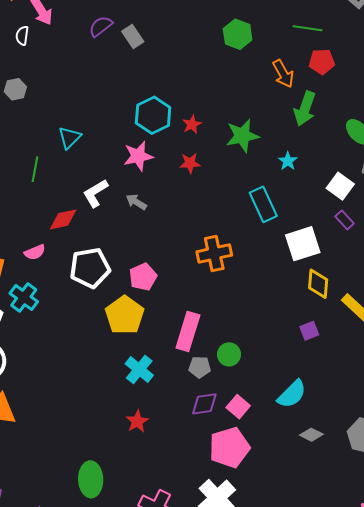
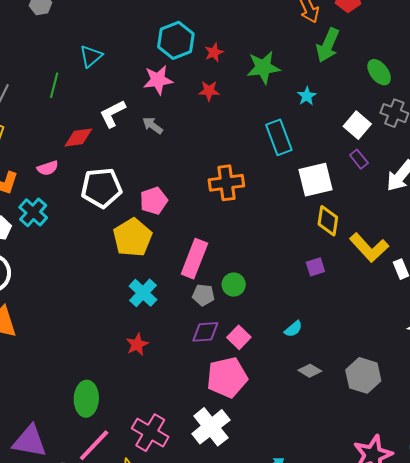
cyan semicircle: (292, 394) -> (293, 329), size x0.6

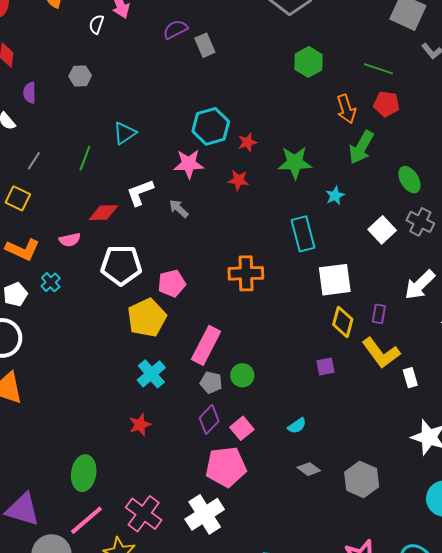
purple rectangle: (359, 159) -> (379, 314), moved, turned 42
cyan cross: (33, 212) -> (51, 282), size x0.7
purple diamond: (205, 332) -> (209, 419), turned -48

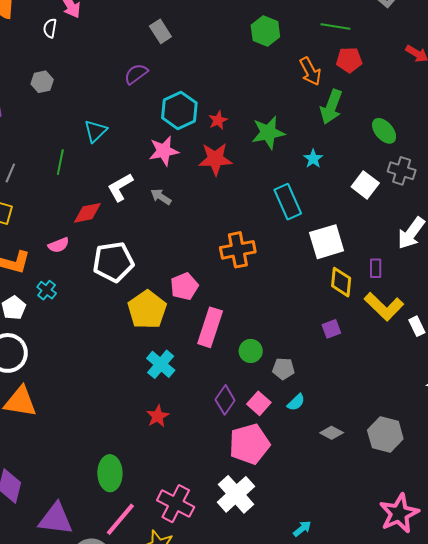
purple semicircle: (175, 29) -> (136, 74), moved
red star: (238, 180) -> (215, 159), size x1.6
pink pentagon: (172, 283) -> (184, 286), moved
gray pentagon: (211, 382) -> (283, 369), moved
cyan semicircle: (297, 426) -> (296, 402), moved

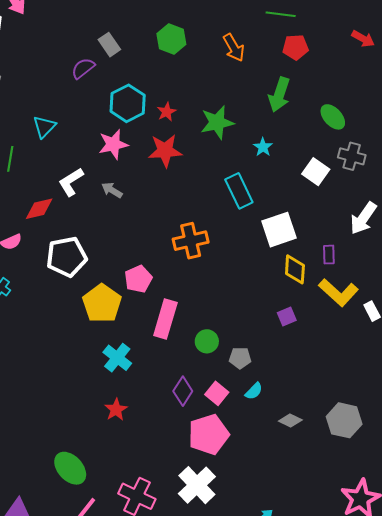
gray rectangle: (160, 31) -> (109, 45), moved
green hexagon: (265, 31) -> (171, 39), moved
orange arrow: (310, 71) -> (234, 48), moved
green ellipse: (110, 473) -> (70, 468), turned -40

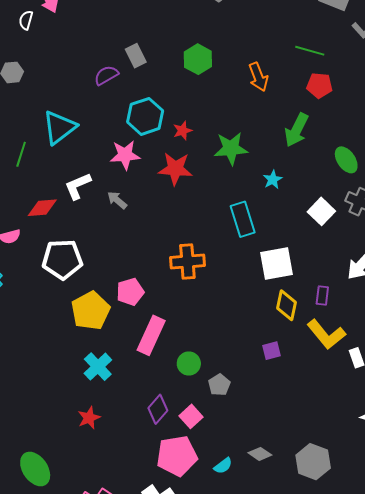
cyan triangle: (44, 127) -> (59, 127), size x1.5
gray pentagon: (240, 358) -> (219, 385), turned 30
cyan semicircle: (254, 391) -> (223, 466), moved

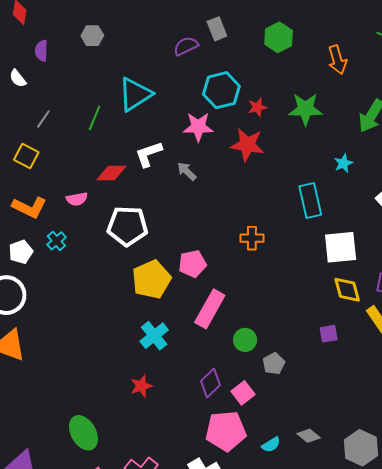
green star: (231, 148) -> (305, 109), moved
orange cross: (187, 262) -> (252, 238), size x0.7
yellow diamond: (286, 305) -> (347, 290), turned -32

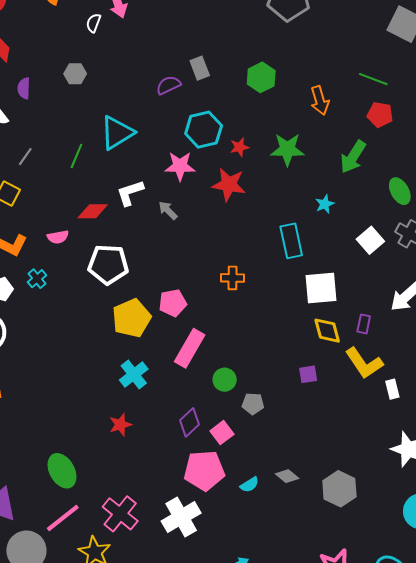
gray pentagon: (274, 364) -> (253, 404), turned 30

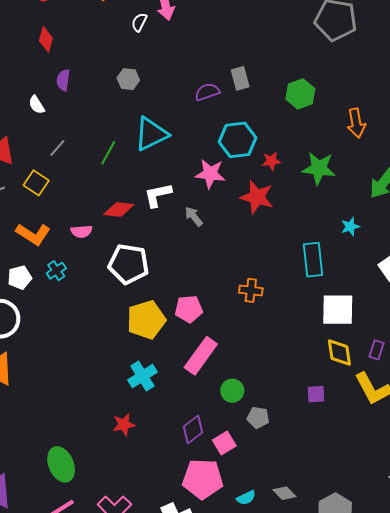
gray hexagon: (75, 74) -> (128, 79), moved

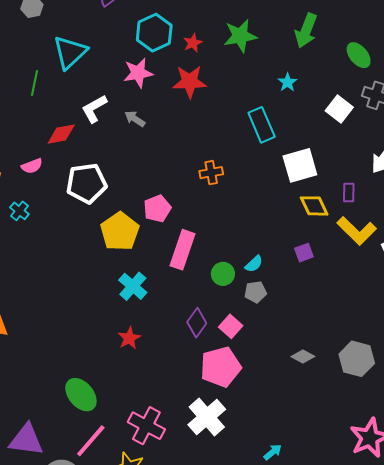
cyan semicircle: (246, 498) -> (254, 264), moved

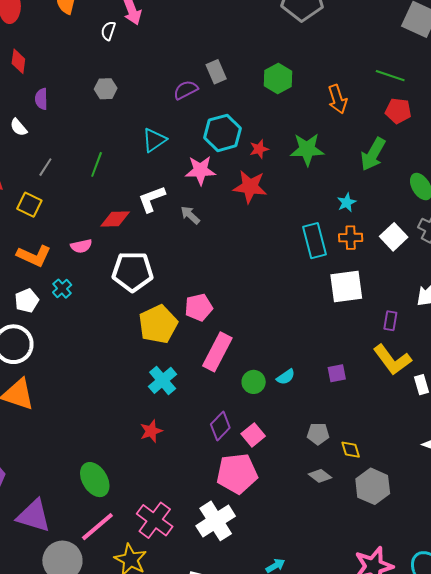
cyan triangle: (70, 52) -> (154, 140), moved, size x0.7
orange cross: (211, 173) -> (351, 238), moved
yellow diamond: (314, 206) -> (351, 450), moved, size x0.7
gray pentagon: (255, 292) -> (318, 434), moved

